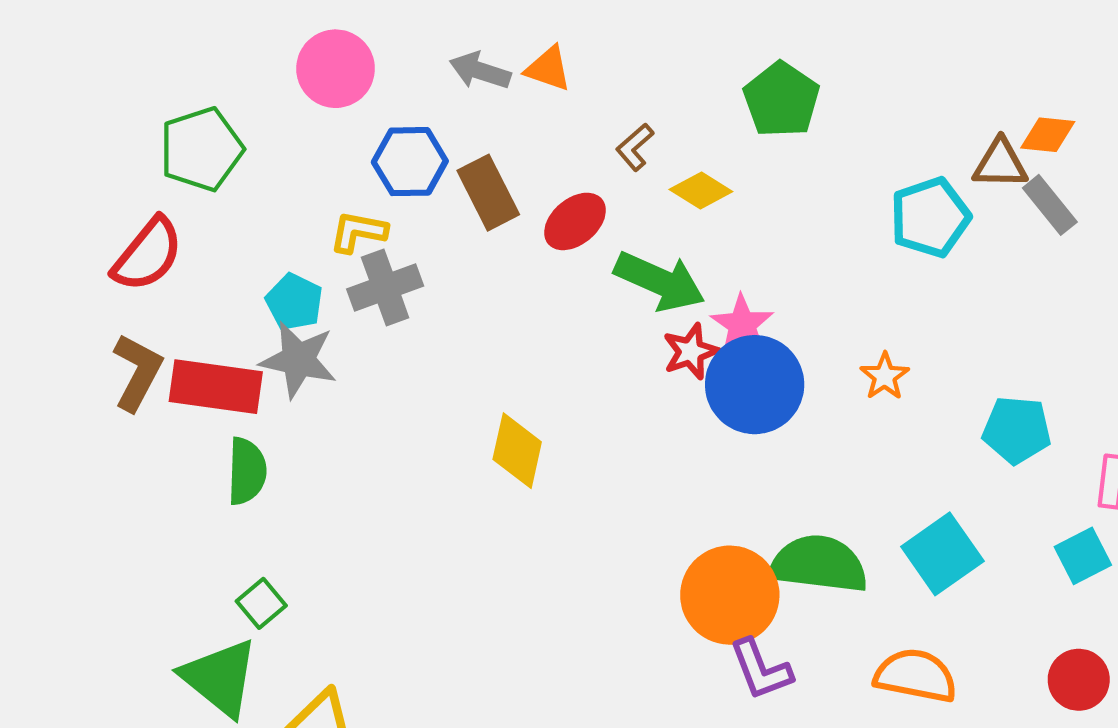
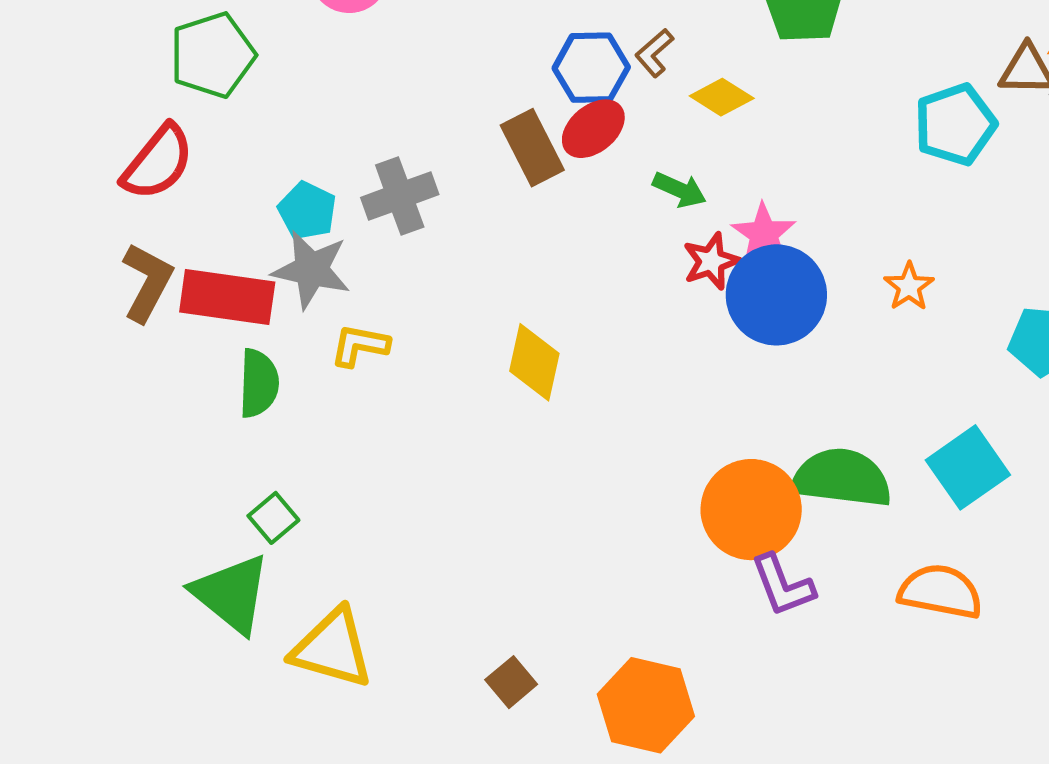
blue hexagon: (410, 162) -> (591, 68), moved
brown rectangle: (488, 193) -> (532, 148), moved
yellow L-shape: (358, 232) -> (360, 345), moved
green arrow: (660, 281) -> (680, 190), size x0.6

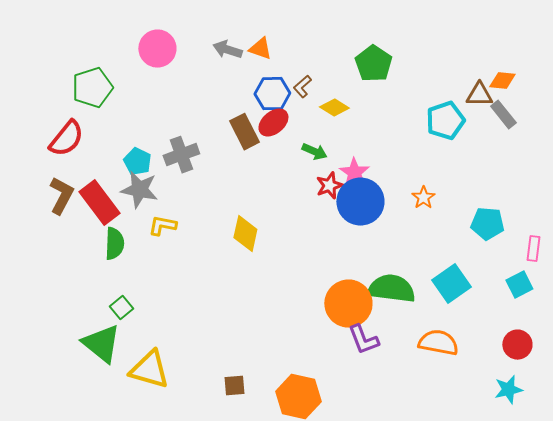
red rectangle: (227, 297) -> (99, 203), turned 45
brown square: (511, 682) -> (234, 386), turned 35

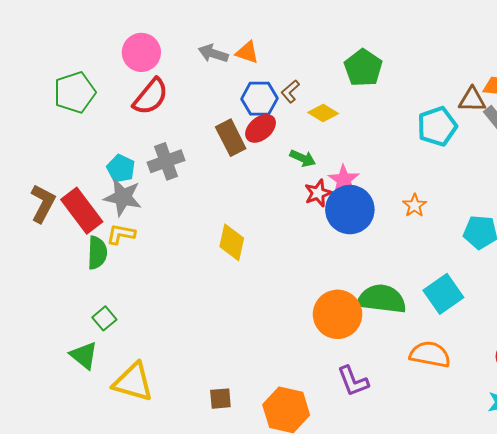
red semicircle: (66, 139) -> (151, 97), moved
yellow L-shape: (162, 226) -> (121, 234), moved
purple L-shape: (363, 340) -> (353, 381), moved
green triangle: (101, 344) -> (84, 355), size x0.7

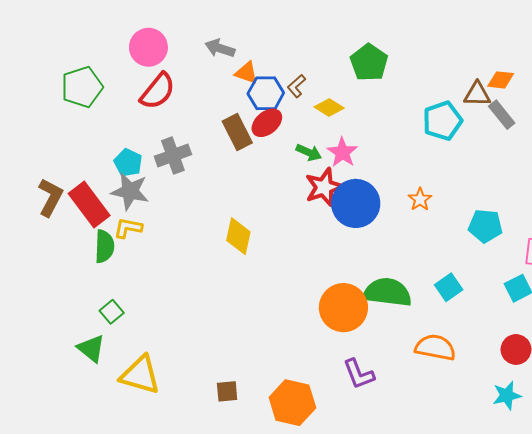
orange triangle: (247, 52) -> (246, 73), moved
pink star: (344, 180) -> (342, 152), moved
red star: (318, 193) -> (324, 187), size x1.4
cyan square: (443, 294) -> (449, 287), size x0.7

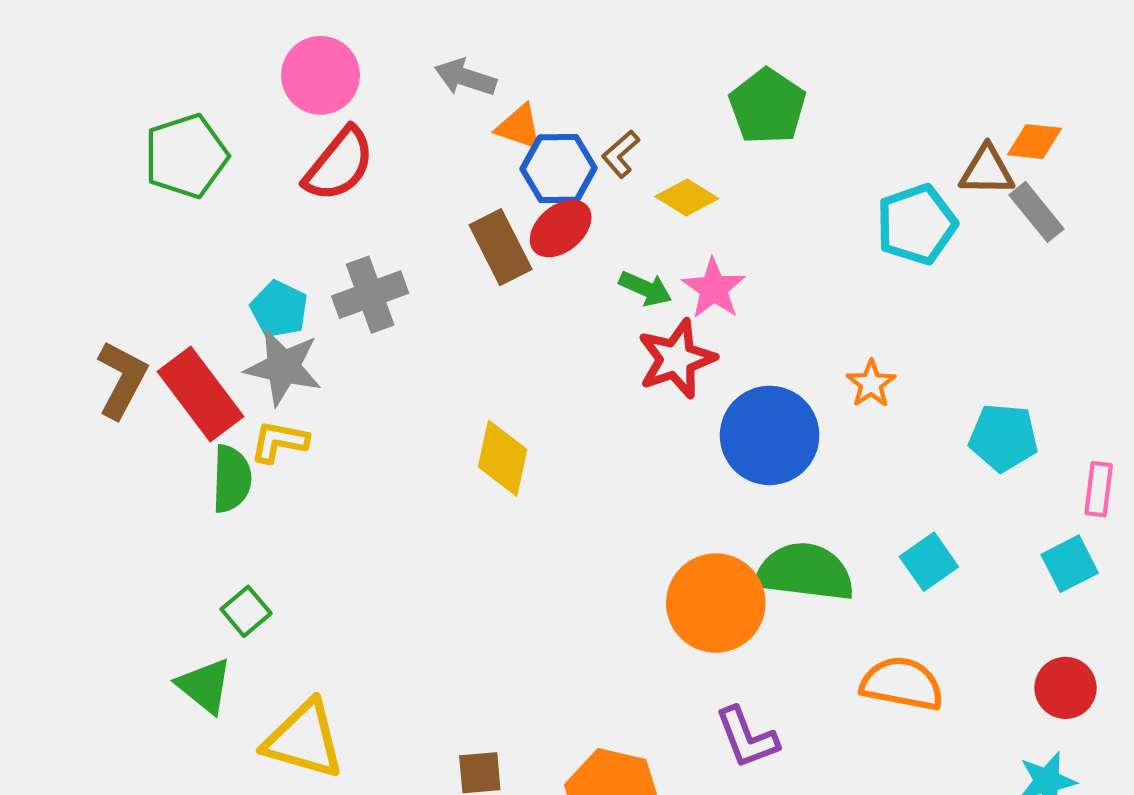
blue circle: (356, 203) -> (770, 435), moved

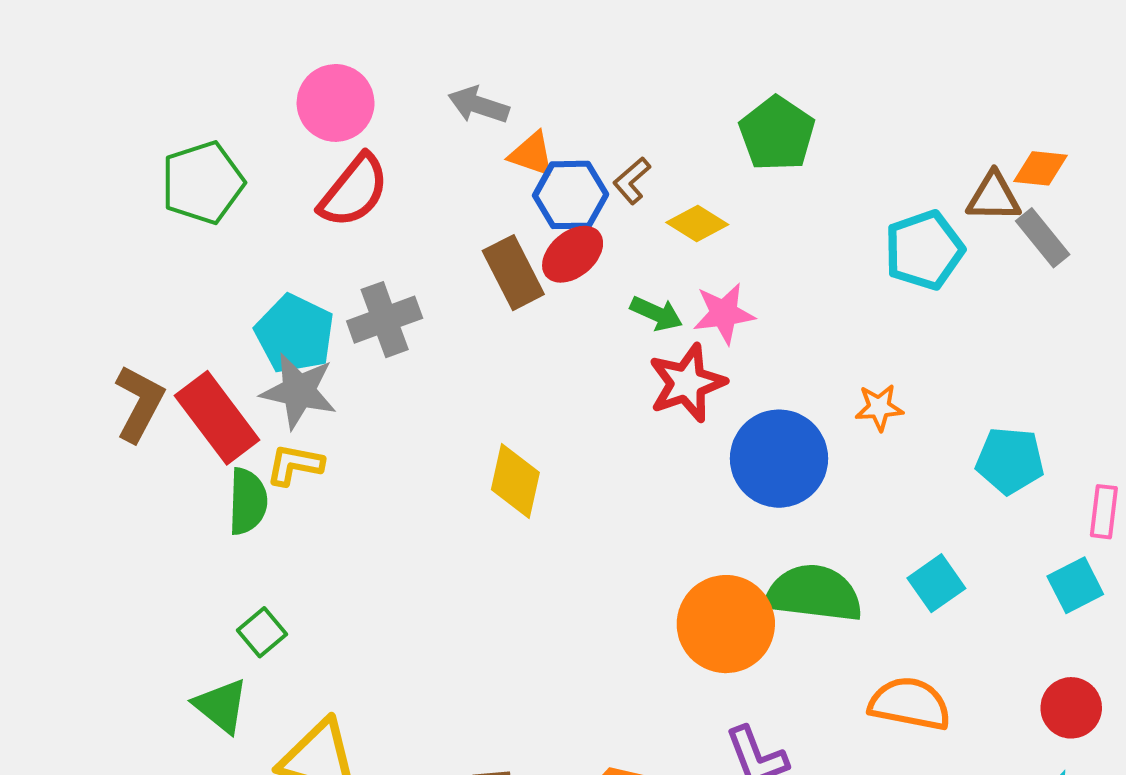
pink star: (714, 288) -> (724, 313), turned 30
cyan pentagon: (279, 309) -> (295, 334), size x1.4
orange star: (871, 384) -> (879, 407), turned 30

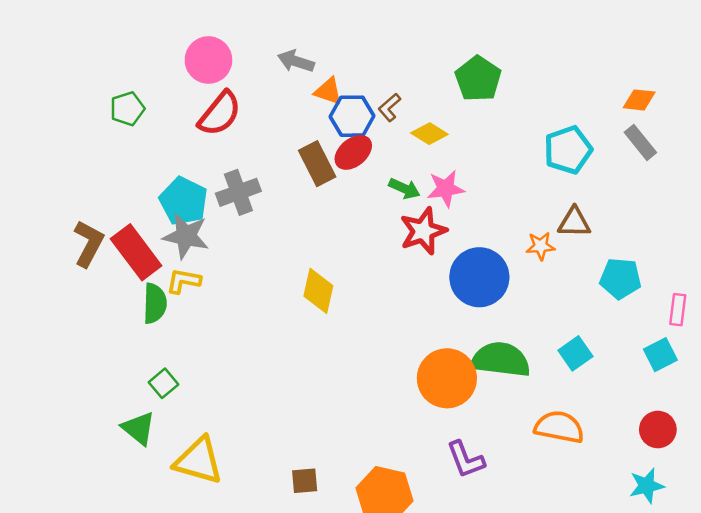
green pentagon: (203, 183) -> (127, 109), size x0.7
brown triangle: (994, 197) -> (574, 222), moved

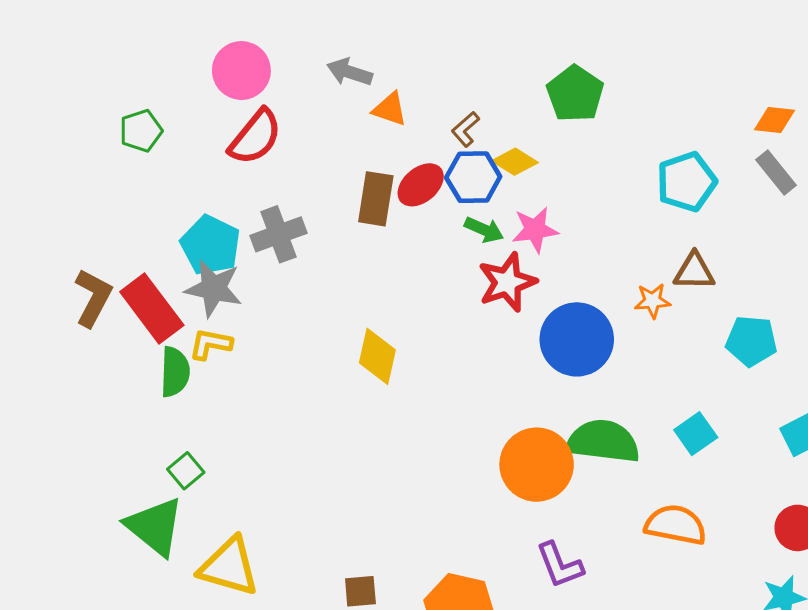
blue hexagon: (352, 116) -> (473, 177), moved
brown rectangle: (317, 164) -> (376, 199), turned 36
green triangle: (139, 428) -> (155, 526), size x1.4

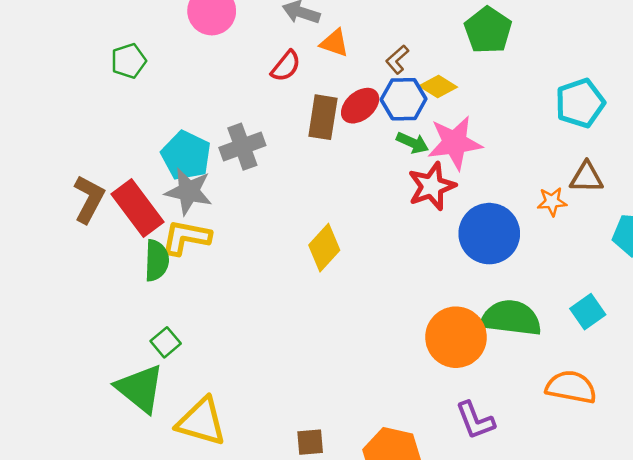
red semicircle: (255, 137) -> (286, 66), moved, size x0.7
pink star: (535, 230) -> (455, 143), size x1.4
yellow L-shape: (210, 344) -> (186, 237), size x1.4
yellow diamond: (377, 356) -> (324, 248), turned 30

